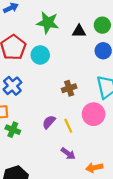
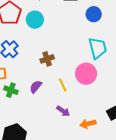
brown cross: (69, 88) -> (47, 59), moved
purple semicircle: (49, 122) -> (36, 87), moved

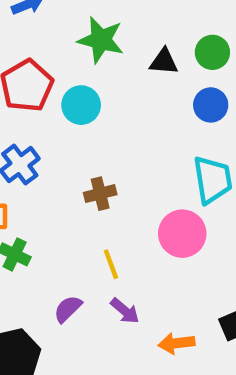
yellow line: (63, 85) -> (111, 264), moved
purple semicircle: (36, 87) -> (68, 309), moved

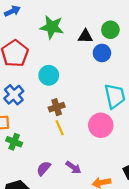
cyan circle: (81, 105) -> (49, 75), moved
blue circle: (211, 105) -> (102, 53), moved
yellow line: (111, 264) -> (60, 128), moved

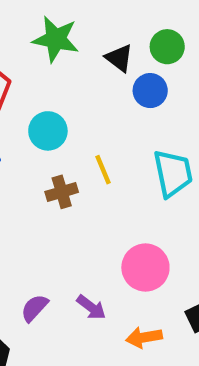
black triangle: (85, 36) -> (119, 58), turned 35
pink circle: (101, 125) -> (145, 267), moved
yellow line: (60, 128) -> (103, 170), moved

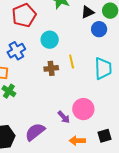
black triangle: (119, 58) -> (88, 12), turned 48
purple arrow: (91, 307) -> (64, 117), moved
purple semicircle: (35, 308) -> (35, 132), moved, size x1.5

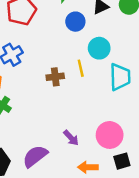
blue circle: (99, 29) -> (75, 22), moved
cyan circle: (50, 40) -> (99, 48), moved
pink circle: (83, 109) -> (110, 135), moved

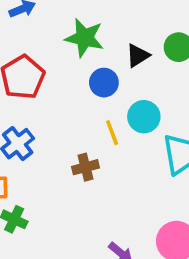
yellow line: (81, 68) -> (112, 133), moved

